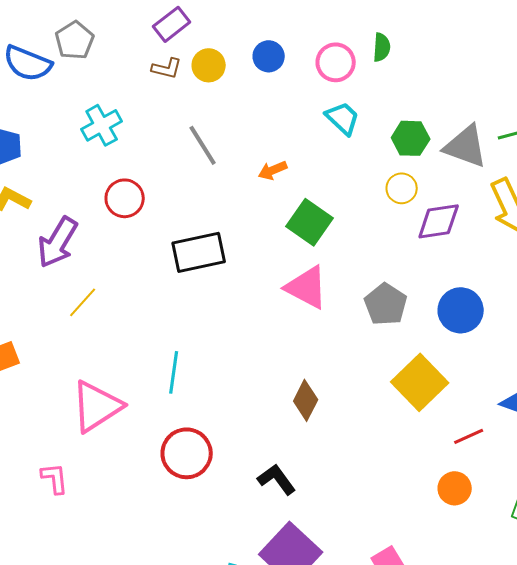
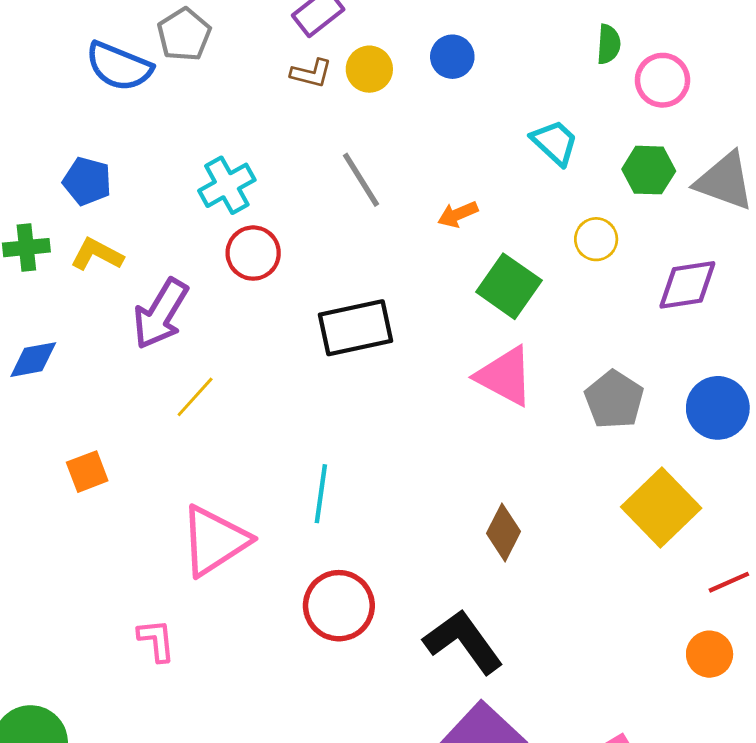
pink circle: (336, 62) -> (662, 80), moved
cyan cross: (102, 125) -> (227, 185), moved
yellow circle: (402, 188) -> (596, 239), moved
black L-shape: (277, 479) -> (463, 642), size x1.5

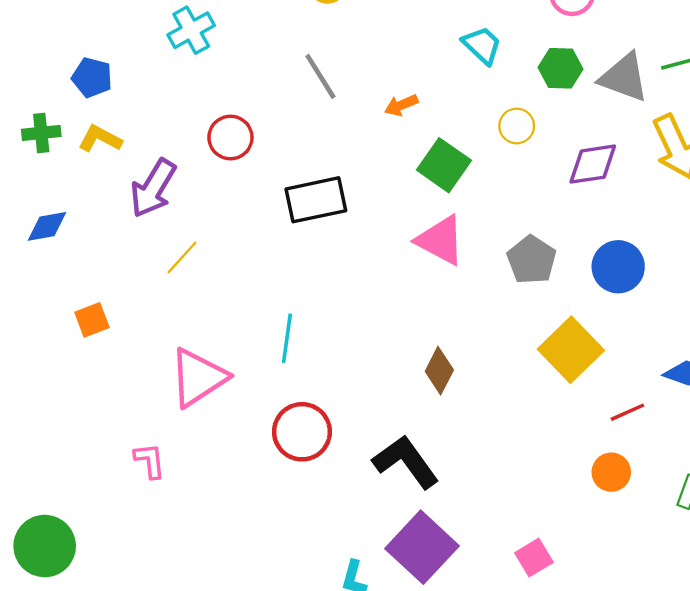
cyan cross: (227, 185) -> (191, 30), moved

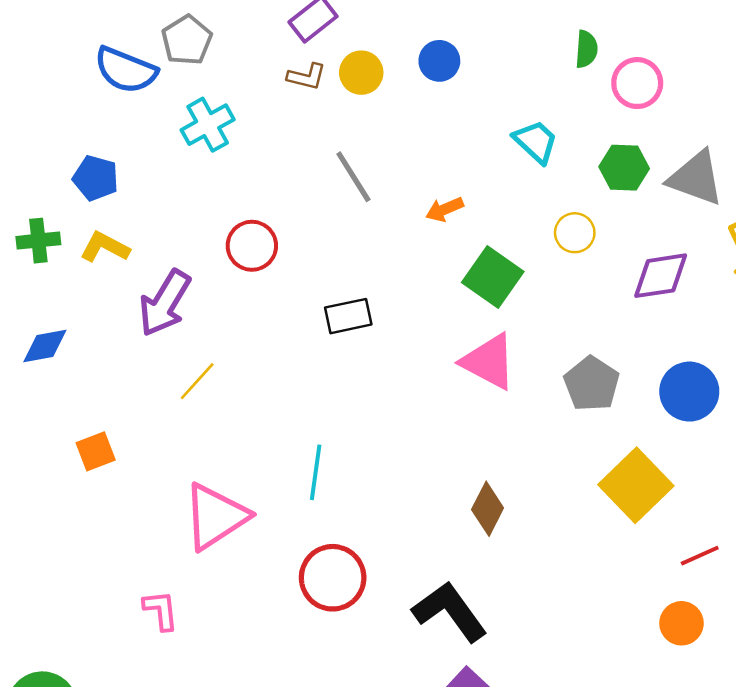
black rectangle: (316, 200) -> (348, 316), size x0.7

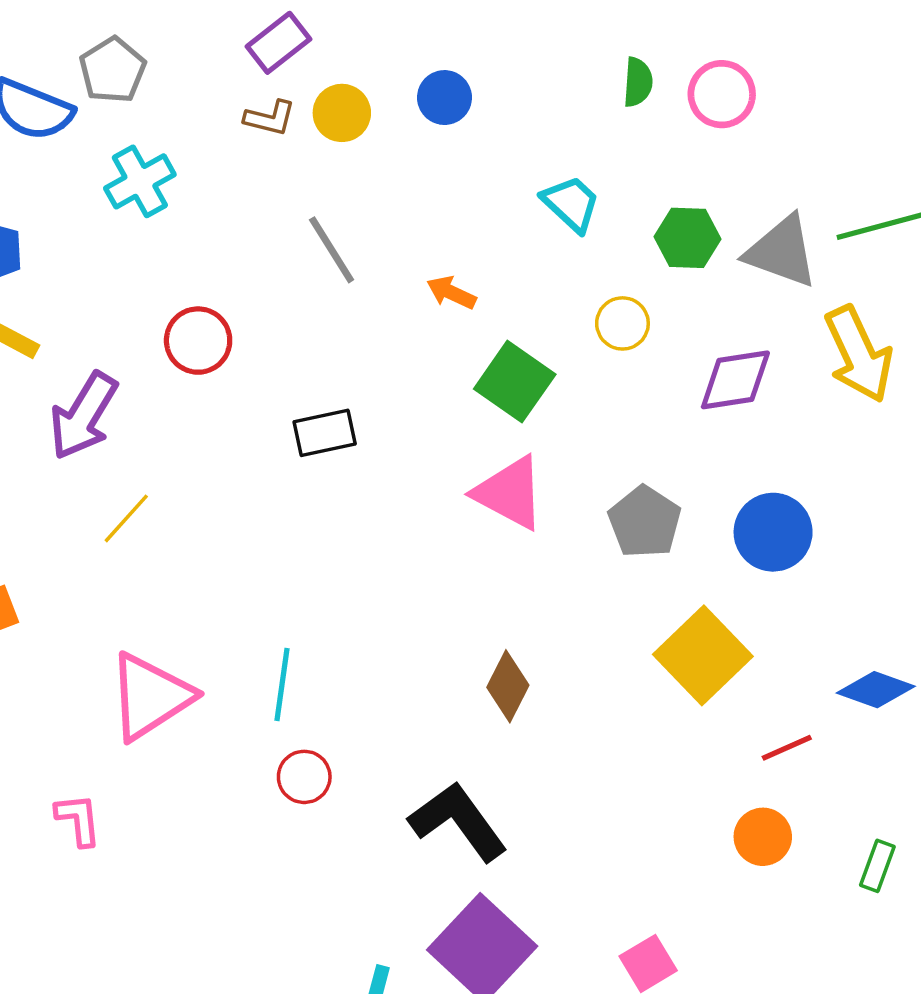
pink circle: (637, 83) -> (722, 94), moved
orange arrow: (445, 209) -> (451, 293), turned 48
cyan line: (316, 472) -> (282, 684), moved
red circle: (333, 578) -> (304, 777), size x0.6

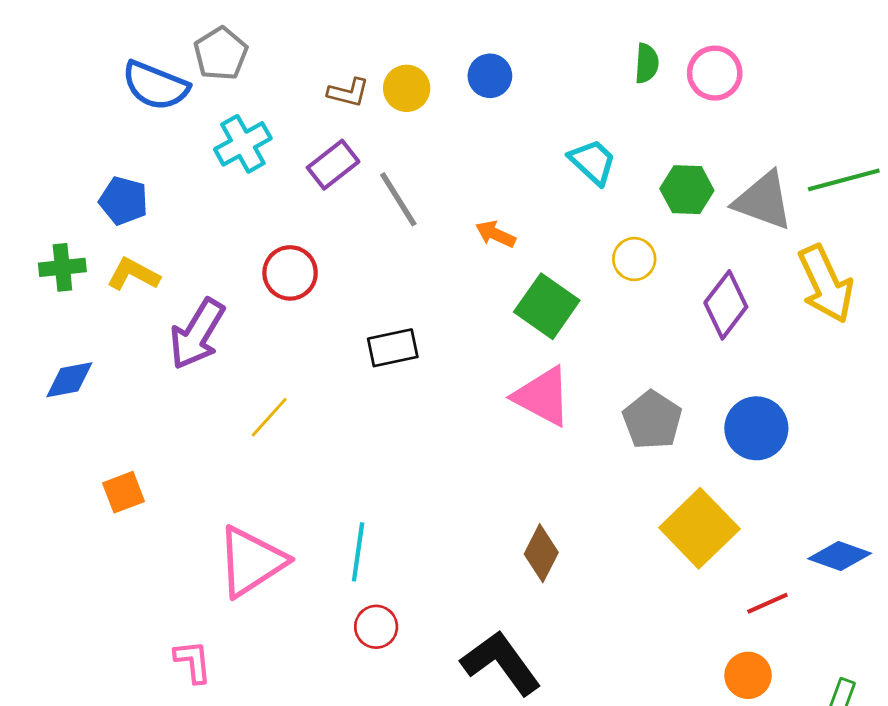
purple rectangle: (279, 43) -> (333, 165), moved
purple diamond: (735, 380) -> (726, 305), turned -44
yellow line: (126, 518) -> (269, 417), moved

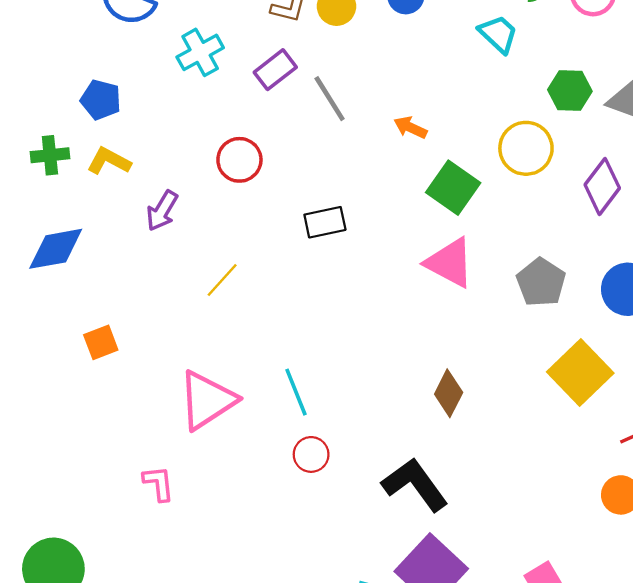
cyan trapezoid: (593, 162) -> (498, 34), moved
yellow circle: (634, 259) -> (526, 148), size x1.5
purple arrow: (197, 334) -> (162, 211), size x0.7
blue diamond: (69, 380) -> (56, 249), size x1.4
cyan line: (358, 552) -> (296, 392), turned -30

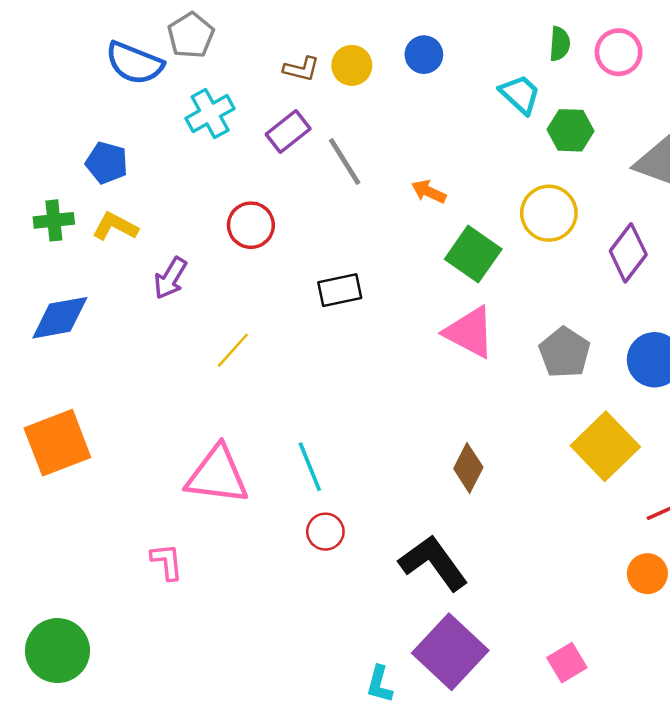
green hexagon: (570, 91) -> (570, 130), moved
orange square: (101, 342) -> (57, 443), moved, size x1.8
pink triangle: (207, 400) -> (217, 475), turned 40

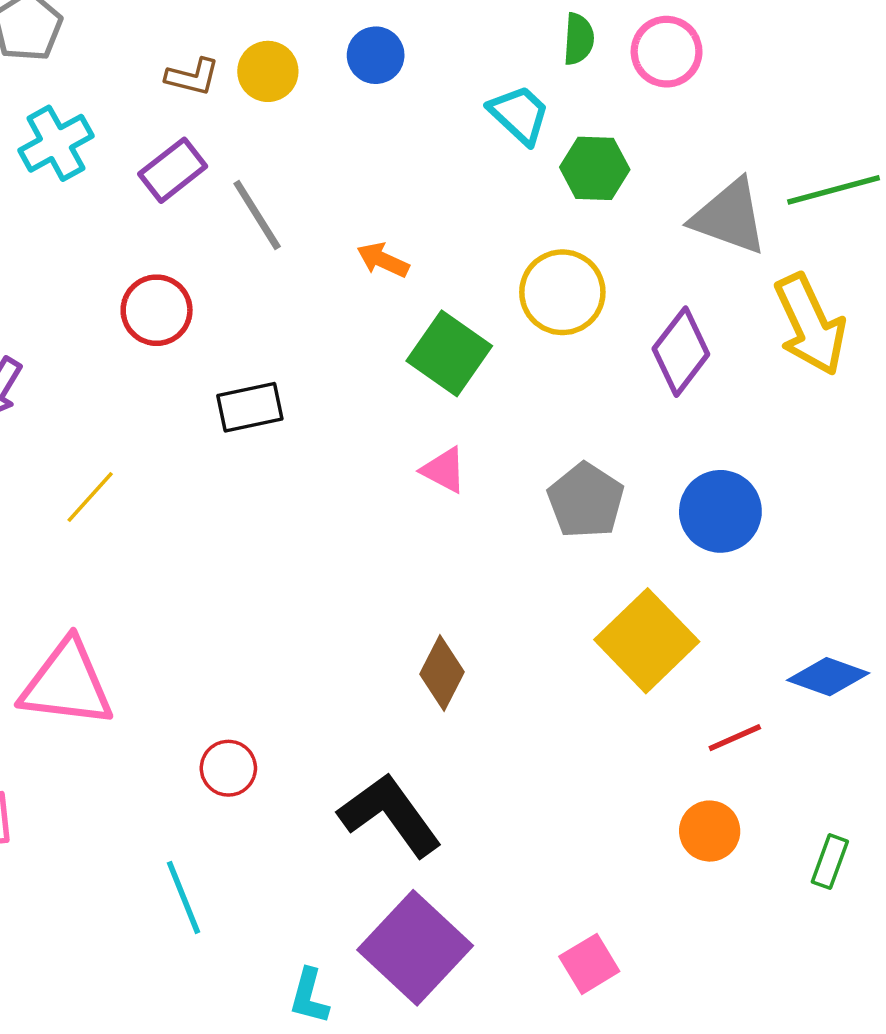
red circle: (251, 225) -> (157, 310), moved
pink triangle: (470, 332) -> (444, 470), size x0.6
cyan line: (310, 467) -> (183, 897), moved

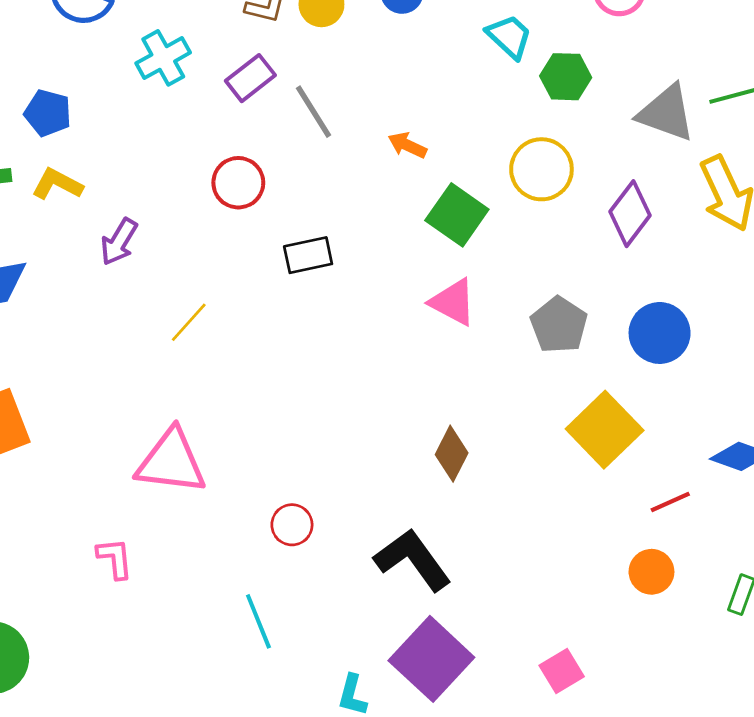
pink triangle: (444, 470) -> (453, 302), size x1.4

